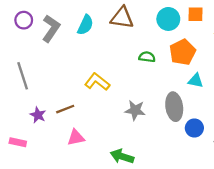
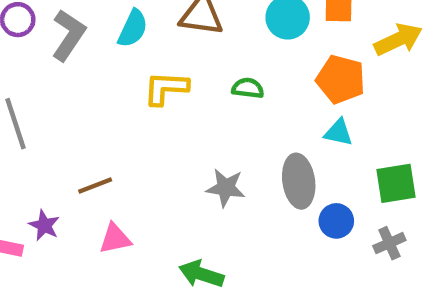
orange pentagon: (183, 52) -> (341, 79), moved, turned -30
yellow L-shape: (97, 82) -> (166, 88), moved, turned -35
purple star: (38, 115) -> (44, 225), moved

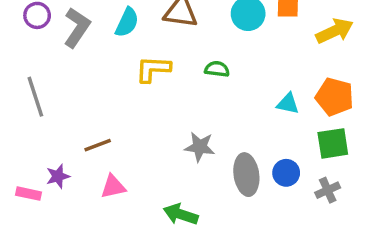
orange pentagon: (341, 79) -> (335, 97), moved
gray ellipse: (299, 181) -> (246, 175), moved
purple star: (44, 225) -> (58, 176), turned 30

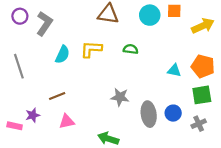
cyan semicircle: (127, 22) -> (62, 54), moved

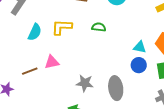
gray star: (120, 97) -> (85, 83), moved
blue circle: (173, 113) -> (139, 65), moved
pink triangle: (67, 122) -> (52, 62), moved

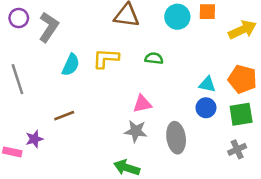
pink triangle: (52, 62) -> (142, 104), moved

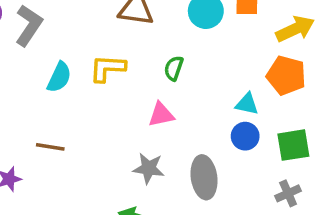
green semicircle: (154, 58) -> (174, 68), turned -78
orange pentagon: (242, 79) -> (286, 75), moved
pink triangle: (142, 104) -> (161, 115), moved
brown line: (64, 116) -> (50, 147), turned 30

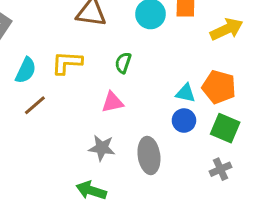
orange pentagon: (286, 75) -> (219, 87), moved
green square: (293, 145) -> (225, 128), turned 32
brown line: (50, 147) -> (35, 105), moved, turned -50

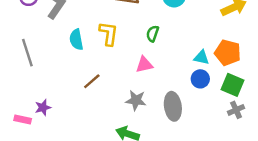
yellow L-shape: (67, 63) -> (108, 34), turned 95
cyan semicircle: (26, 70) -> (76, 40), turned 144
brown line: (35, 105) -> (92, 81), moved
gray cross: (220, 169) -> (236, 110), moved

